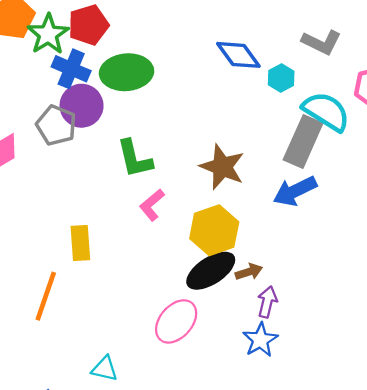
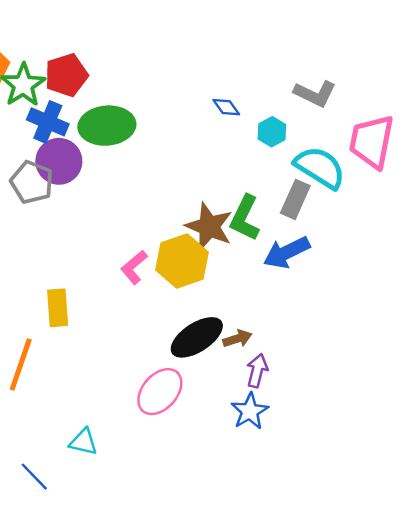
blue diamond: (238, 55) -> (226, 107), size x0.6
gray rectangle: (303, 141) -> (295, 199), size x0.7
green L-shape: (135, 159) -> (245, 218), moved, turned 39
yellow hexagon: (214, 230) -> (182, 261), moved

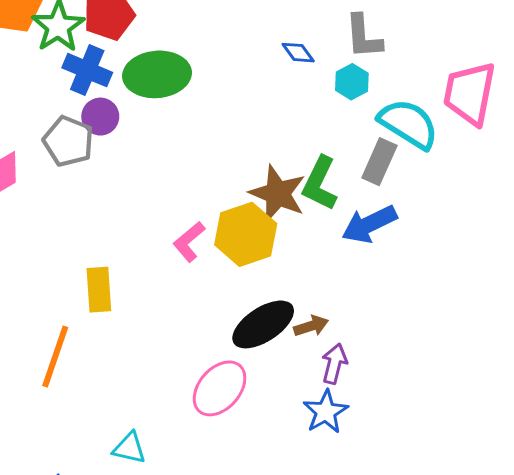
gray L-shape: (315, 94) -> (363, 37), moved, turned 60
purple circle: (59, 161) -> (100, 117), size x0.7

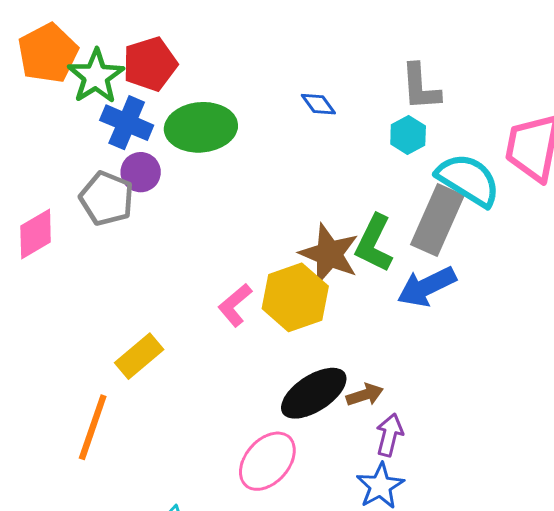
blue diamond: (298, 53) -> (318, 104), moved
gray rectangle: (379, 162) -> (437, 220), size x1.4
yellow rectangle: (99, 290) -> (139, 356), turned 54

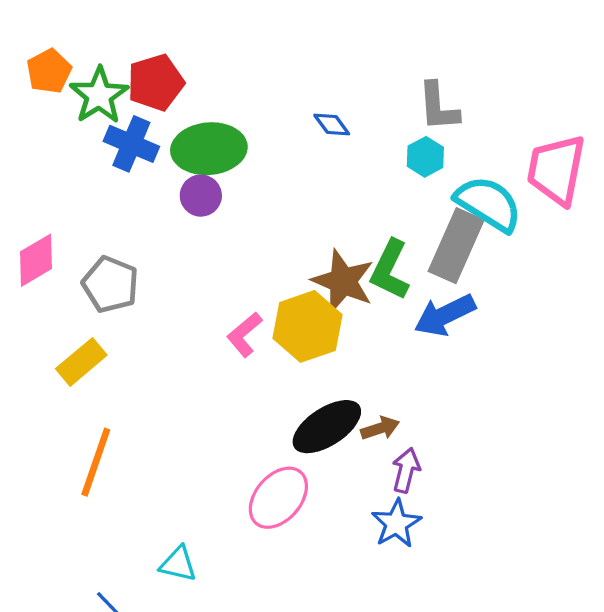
orange pentagon: (48, 53) -> (49, 71), size x0.7
purple circle: (141, 172) -> (201, 196), moved
gray pentagon: (107, 198) -> (110, 284), moved
yellow rectangle: (139, 356) -> (81, 362), moved

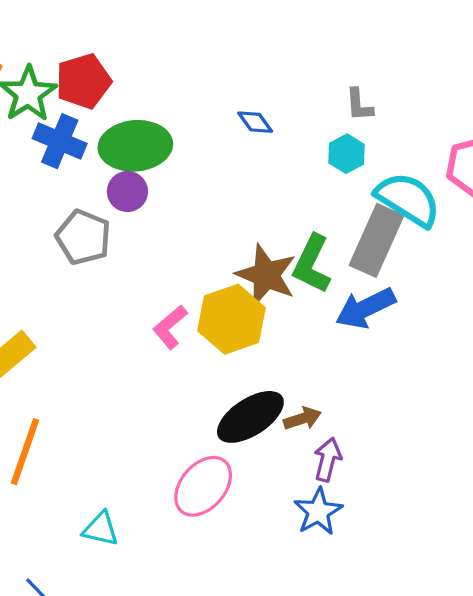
gray L-shape: (438, 107) -> (359, 105), size x0.7
gray pentagon: (110, 284) -> (83, 237), moved
cyan triangle: (178, 564) -> (101, 529), moved

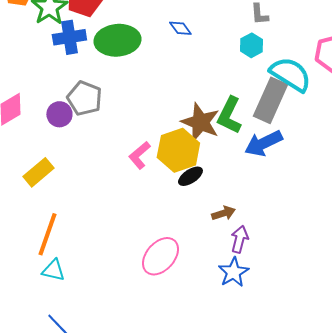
blue diamond: (255, 122) -> (180, 28), moved
blue cross: (60, 141) -> (69, 37), turned -32
purple circle: (127, 192) -> (59, 114), moved
black ellipse: (250, 417) -> (190, 176), moved, size x0.6
cyan triangle: (101, 529) -> (53, 270), moved

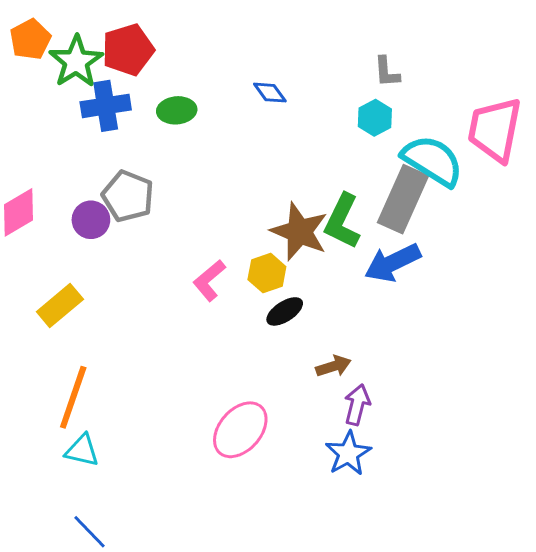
green ellipse: (117, 40) -> (177, 110), size x0.6
yellow hexagon: (178, 150) -> (267, 273), size x0.6

